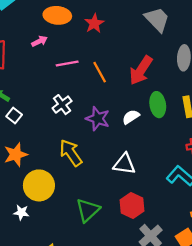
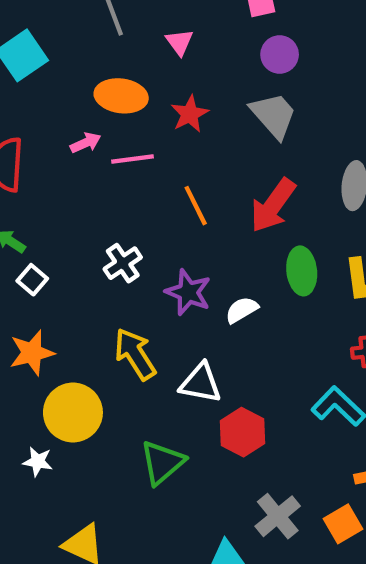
gray trapezoid: (157, 19) -> (274, 115), moved
pink line: (67, 63) -> (132, 159), moved
white semicircle: (131, 117) -> (242, 310), moved
white triangle: (124, 164) -> (201, 383), moved
red hexagon: (132, 205) -> (243, 432), moved

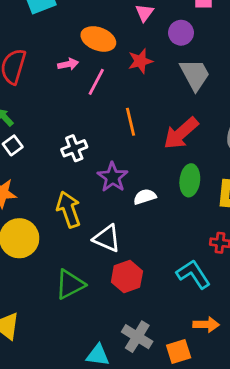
purple circle: (280, 54) -> (181, 33), moved
pink line: (132, 159) -> (96, 82), turned -68
gray cross: (278, 516) -> (137, 337), turned -32

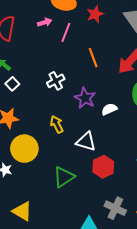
yellow arrow: (69, 209) -> (57, 124), size x0.7

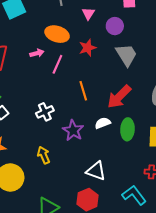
white semicircle: (109, 109) -> (103, 123), moved
white triangle: (86, 142) -> (96, 171), moved

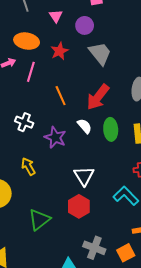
white cross: (45, 112) -> (24, 122), turned -36
white semicircle: (103, 123) -> (85, 126), turned 77
white triangle: (96, 171) -> (84, 176), turned 45

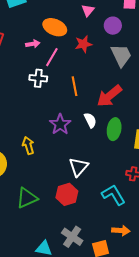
white cross: (24, 122) -> (38, 78), moved, turned -30

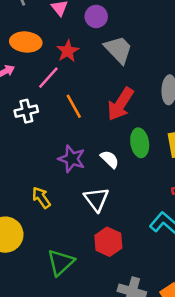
pink line: (52, 57) -> (48, 78), moved, turned 30
white semicircle: (90, 120) -> (110, 159), moved
white triangle: (79, 167) -> (96, 199), moved

